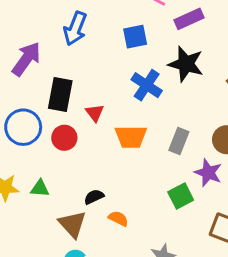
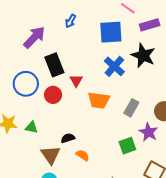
blue arrow: (75, 29) -> (71, 21), size x0.6
blue square: (135, 37) -> (111, 32), size x1.4
black rectangle: (60, 95) -> (54, 65), turned -40

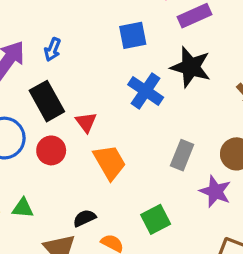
blue arrow: (71, 21) -> (52, 50), moved
blue square: (111, 32) -> (133, 35), size x0.7
orange trapezoid: (99, 100) -> (110, 162), moved, turned -120
green square: (127, 146) -> (156, 219), moved

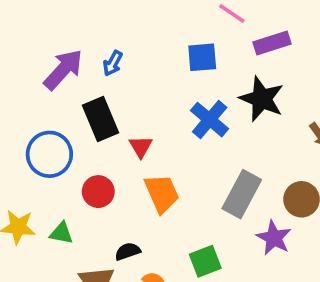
red circle: (51, 150) -> (98, 192), moved
gray rectangle: (182, 155) -> (242, 194), size x1.4

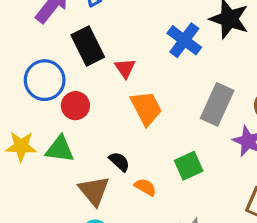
red circle: (98, 192) -> (75, 106), moved
green triangle: (61, 233) -> (60, 149), size x1.4
black semicircle: (128, 251) -> (119, 162), turned 65

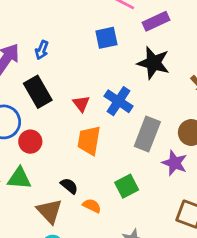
blue cross: (184, 40) -> (119, 101), moved
red triangle: (125, 68) -> (81, 104), moved
orange trapezoid: (146, 108) -> (89, 140), turned -140

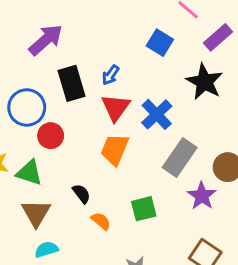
purple rectangle: (156, 21) -> (218, 37), turned -30
blue square: (106, 38) -> (160, 43), turned 30
blue arrow: (42, 50) -> (111, 75), moved
red triangle: (81, 104) -> (116, 107), size x1.5
brown triangle: (49, 211) -> (36, 213), moved

